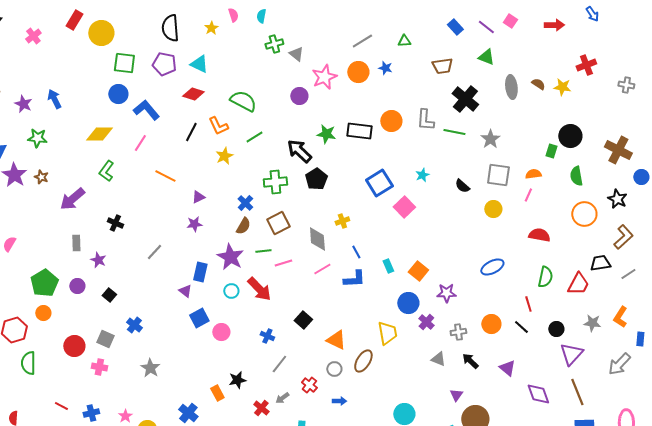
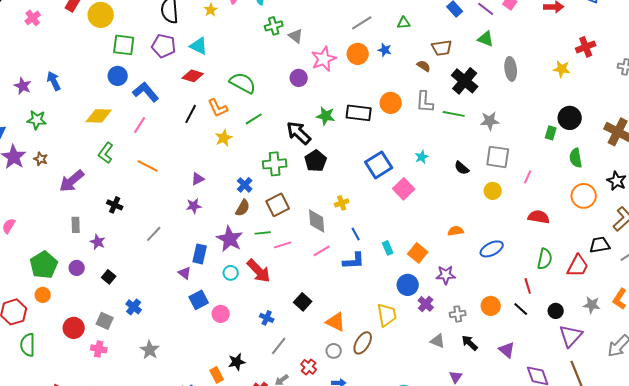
brown semicircle: (538, 84) -> (424, 66), moved
gray star: (490, 139) -> (490, 121), turned 30
orange semicircle: (533, 174) -> (456, 231), moved
orange line: (165, 176) -> (148, 166), moved

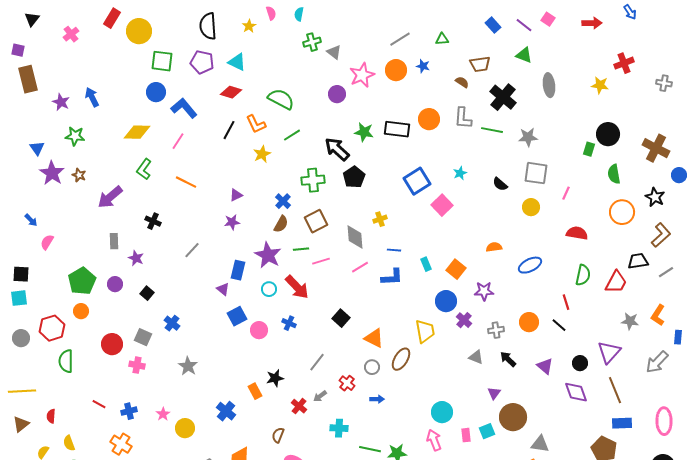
blue line: (356, 234) -> (394, 250), turned -56
black circle: (556, 311) -> (580, 363), moved
blue cross: (267, 318) -> (289, 323), moved

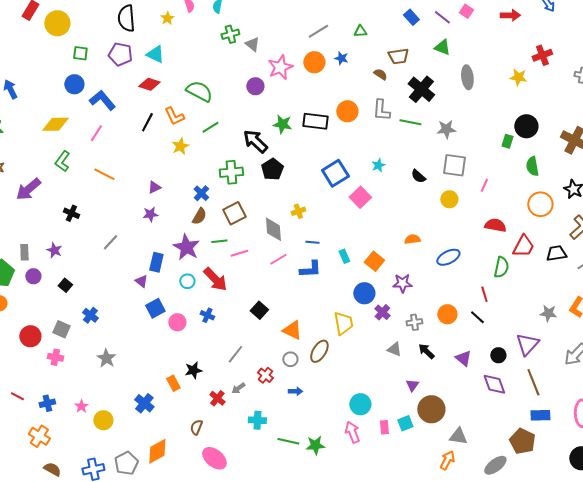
green square: (162, 61) -> (80, 53), size x0.7
gray rectangle: (114, 241) -> (24, 252), moved
red trapezoid: (616, 282) -> (523, 246), moved

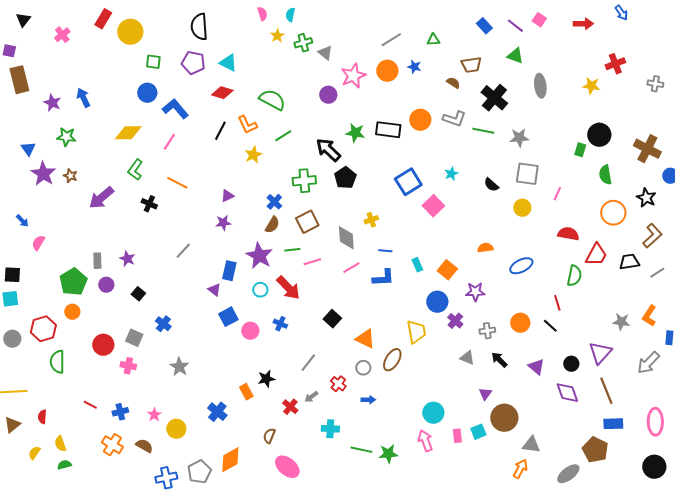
yellow star: (167, 18) -> (277, 36), moved
gray L-shape: (381, 110) -> (454, 119), turned -75
black cross: (71, 213) -> (149, 204), moved
brown semicircle: (52, 469) -> (144, 446), moved

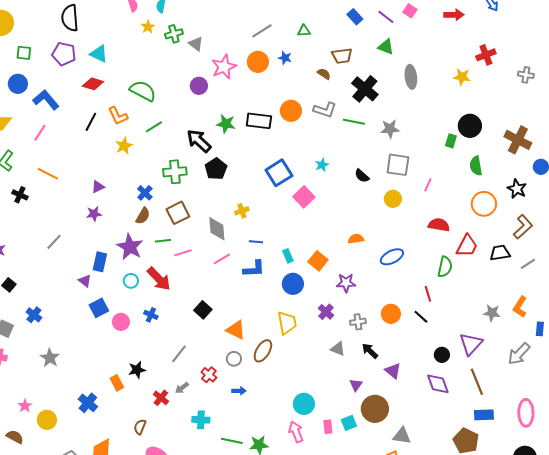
blue circle: (437, 302) -> (293, 284), moved
purple triangle: (536, 367) -> (393, 371), moved

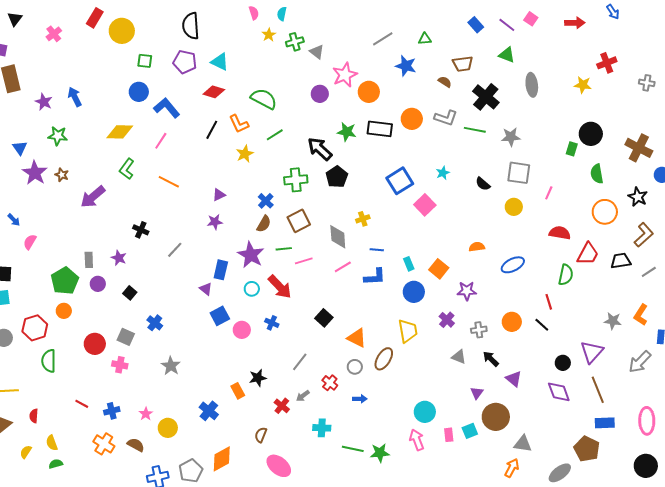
blue star: (285, 58) -> (406, 66), size x1.5
orange circle: (258, 62) -> (369, 92), moved
black cross: (20, 195) -> (141, 230), moved

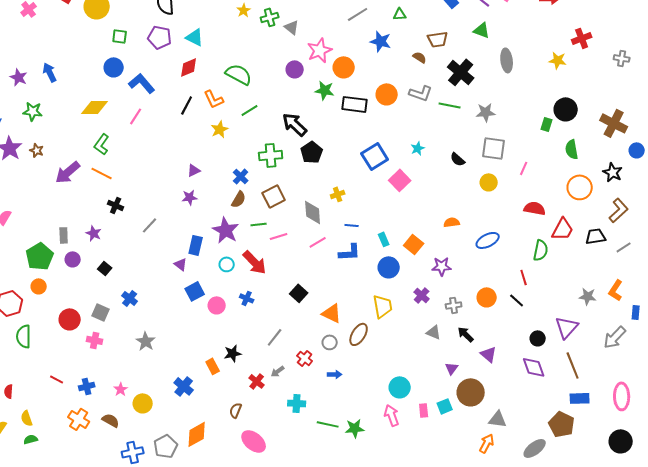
red diamond: (214, 92) -> (189, 67), turned -40
green star: (347, 132) -> (325, 90), moved
orange line: (169, 182) -> (102, 173), moved

